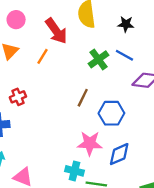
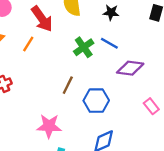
pink star: (90, 143) -> (49, 126), moved

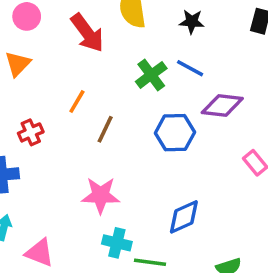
orange line: (28, 44) -> (77, 102), moved
brown line: (68, 85) -> (105, 129), moved
blue hexagon: (96, 101) -> (175, 133), moved

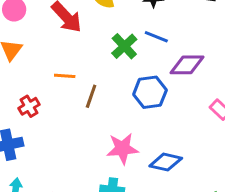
orange line: (77, 102) -> (65, 76), turned 70
pink star: (101, 195) -> (122, 149), moved
blue diamond: (184, 217) -> (166, 162), turned 44

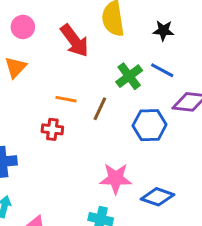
brown line: (91, 96) -> (100, 109), moved
red cross: (29, 106) -> (52, 129), moved, turned 30

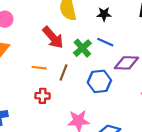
red arrow: (75, 41) -> (53, 37), moved
red cross: (52, 129) -> (43, 96), moved

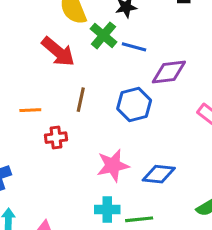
green cross: (82, 48) -> (103, 35), moved
orange line: (39, 68) -> (30, 110), moved

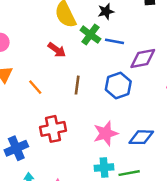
red arrow: (58, 52) -> (57, 50), size x0.7
orange line: (30, 110) -> (35, 87), moved, turned 56
red cross: (56, 138) -> (53, 129), moved, size x1.5

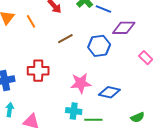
brown line: (77, 85) -> (65, 39), turned 42
orange line: (35, 87) -> (31, 21), moved

